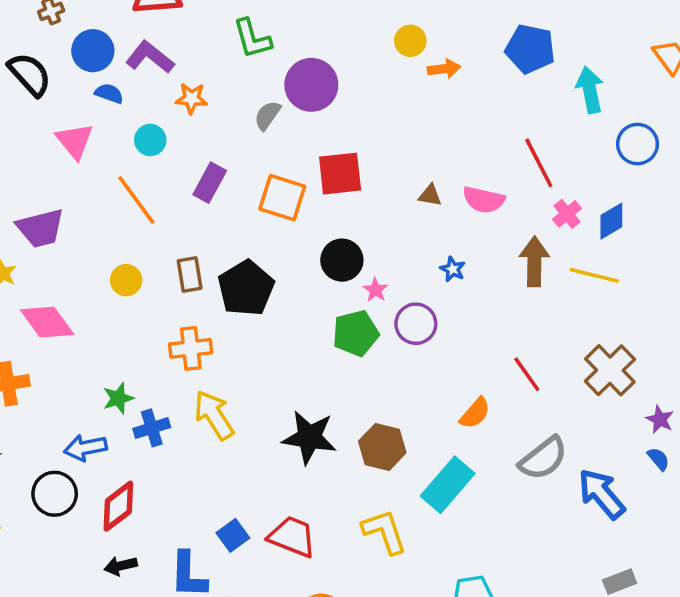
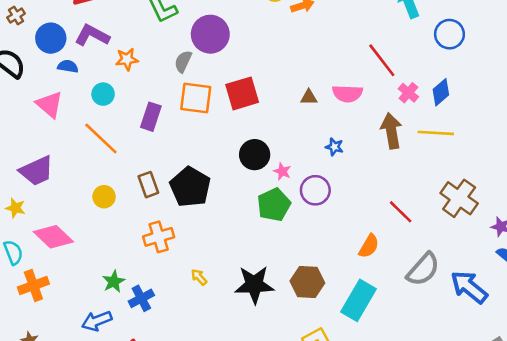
orange square: (282, 198) -> (196, 98), moved
yellow arrow: (214, 415) -> (199, 277), moved, size x0.5

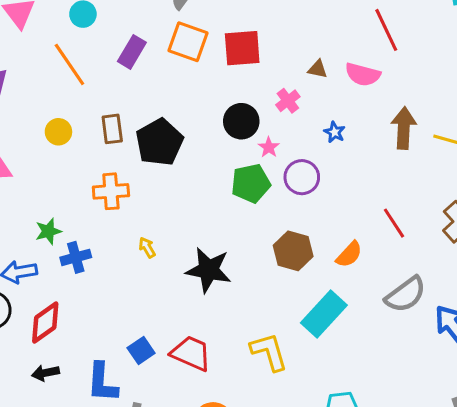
red line: (382, 60) -> (386, 30), moved
pink cross: (408, 93) -> (288, 101), moved
brown hexagon: (307, 282) -> (293, 251), moved

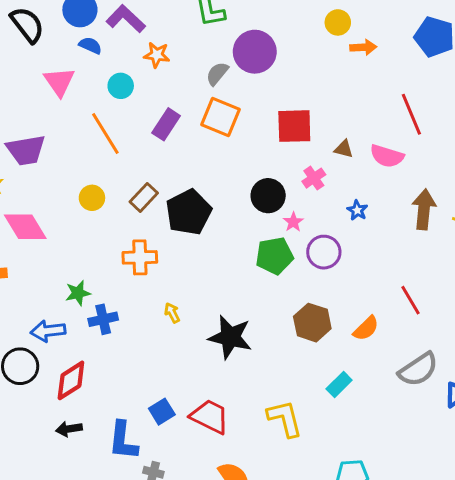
red square: (242, 48) -> (294, 126), moved
brown rectangle: (112, 129) -> (144, 197), turned 48
cyan rectangle: (324, 314) -> (339, 385), size x0.6

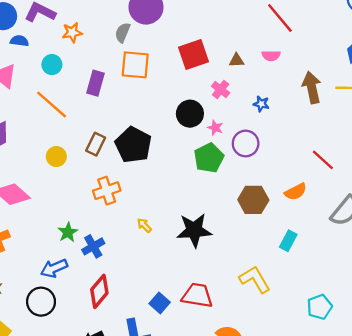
pink semicircle: (387, 156) -> (271, 56), size x0.7
orange semicircle: (366, 328) -> (296, 192), turned 35
red diamond: (71, 380) -> (99, 291), moved

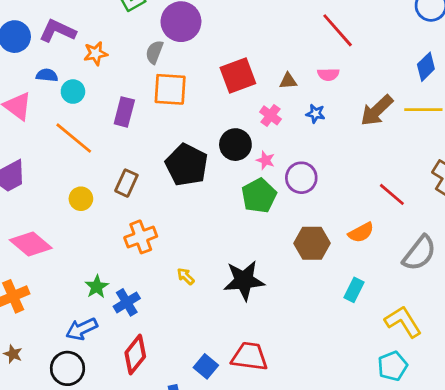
blue semicircle: (19, 41) -> (47, 75), moved
brown arrow: (312, 88) -> (377, 110), turned -120
blue star: (261, 104) -> (316, 114), moved
black pentagon: (133, 145) -> (187, 165), moved
yellow L-shape: (255, 279) -> (403, 322), moved

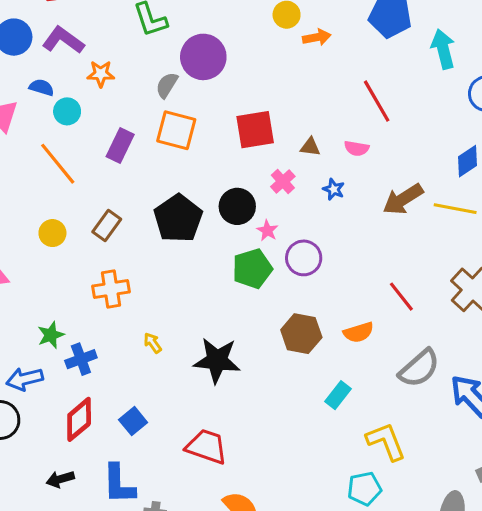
blue square: (206, 366) -> (133, 421), moved

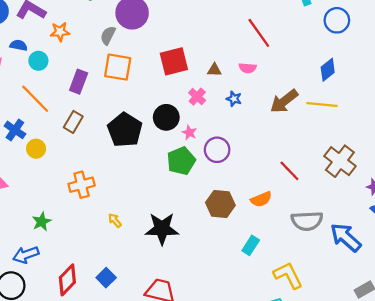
brown rectangle: (107, 225) -> (73, 122), moved
blue cross: (81, 359) -> (15, 130), moved, turned -30
gray semicircle: (419, 368) -> (307, 221), turned 44

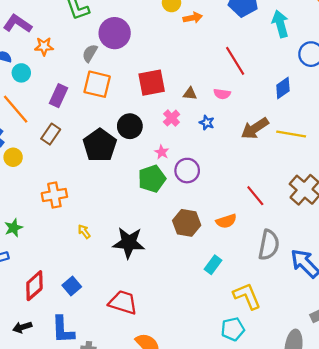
blue diamond: (328, 70) -> (283, 88), moved
black circle: (166, 117) -> (130, 126), moved
gray semicircle: (307, 221) -> (269, 245), turned -80

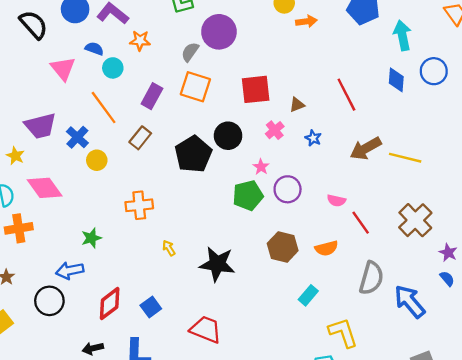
red line: (235, 61) -> (346, 95), moved
blue diamond: (283, 88) -> (396, 80), moved, turned -55
brown triangle: (190, 94) -> (297, 105), turned -32
pink semicircle: (222, 94) -> (336, 200), moved

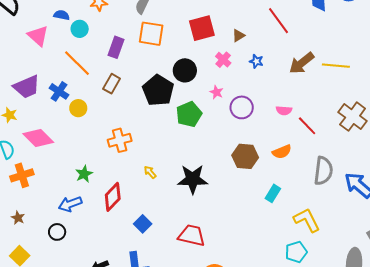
green pentagon: (248, 195) -> (189, 114), moved
black circle: (49, 301) -> (57, 232), size x0.7
red diamond: (110, 304) -> (113, 197), moved

